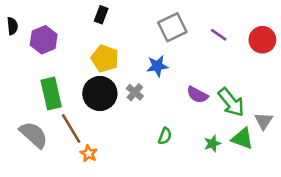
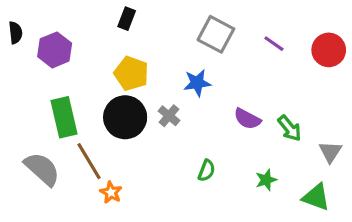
gray square: (172, 27) -> (216, 34), turned -36
green arrow: (231, 102) -> (290, 128), size x0.7
green triangle: (242, 139) -> (316, 197), moved

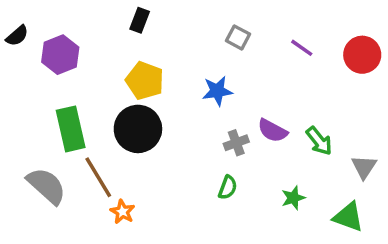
black semicircle: (15, 33) -> (17, 36), turned 55
gray square: (216, 34) -> (238, 37), size x0.6
gray cross: (169, 116) -> (236, 143), moved, turned 30

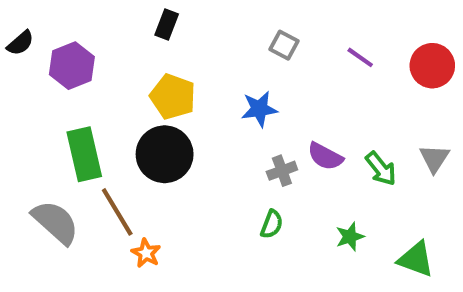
gray triangle: (364, 167) -> (434, 158), moved

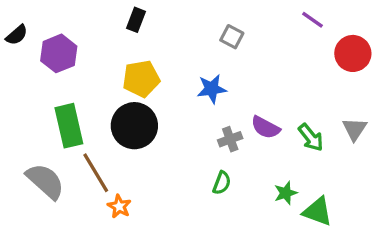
purple line: (360, 57) -> (313, 20), moved
yellow pentagon: (173, 97) -> (141, 79), turned -30
green triangle: (416, 259) -> (318, 211), moved

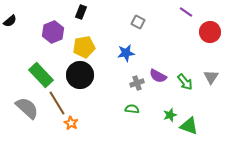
purple hexagon: (59, 53) -> (53, 32), moved
green rectangle: (69, 126) -> (41, 75), turned -30
green semicircle: (222, 183) -> (132, 109), turned -104

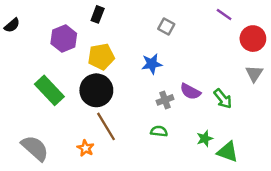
gray triangle: (211, 77) -> (254, 73), moved
brown line: (57, 103) -> (106, 126), moved
gray semicircle: (27, 108) -> (35, 148), moved

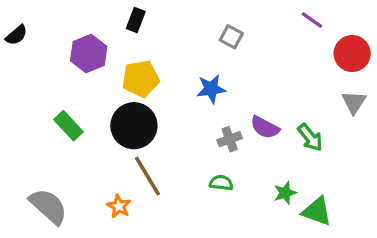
green rectangle: (49, 90) -> (69, 126), size x0.7

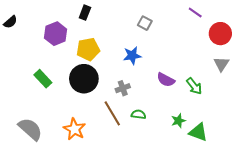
gray cross: (230, 139) -> (123, 88), moved
brown line: (147, 176) -> (112, 113), moved
orange star: (119, 206) -> (74, 129), size x1.5

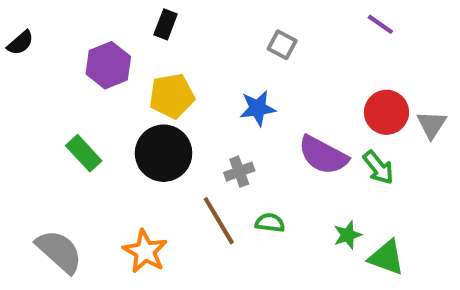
red circle: (220, 34) -> (386, 112), moved
purple semicircle: (166, 80) -> (323, 155), size x1.4

